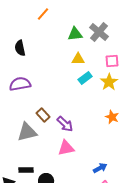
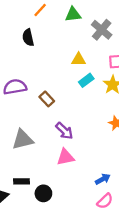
green triangle: (75, 34) -> (73, 14), moved
black semicircle: (20, 48) -> (28, 37), moved
brown rectangle: (43, 115) -> (47, 99), moved

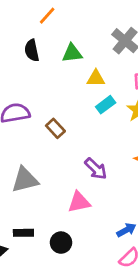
green triangle: (73, 14) -> (72, 53), moved
purple arrow: (64, 131) -> (96, 169), moved
black circle: (43, 193) -> (61, 243), moved

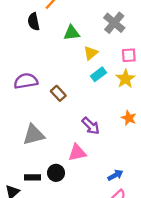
black semicircle: (32, 50) -> (34, 22), moved
yellow triangle: (96, 78) -> (91, 53), turned -40
black circle: (61, 243) -> (56, 173), moved

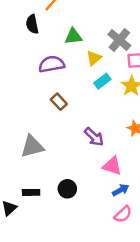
gray cross: (114, 23) -> (119, 40), moved
purple semicircle: (26, 81) -> (52, 64), moved
pink triangle: (77, 153) -> (112, 166), moved, turned 30
black circle: (56, 173) -> (67, 189), moved

